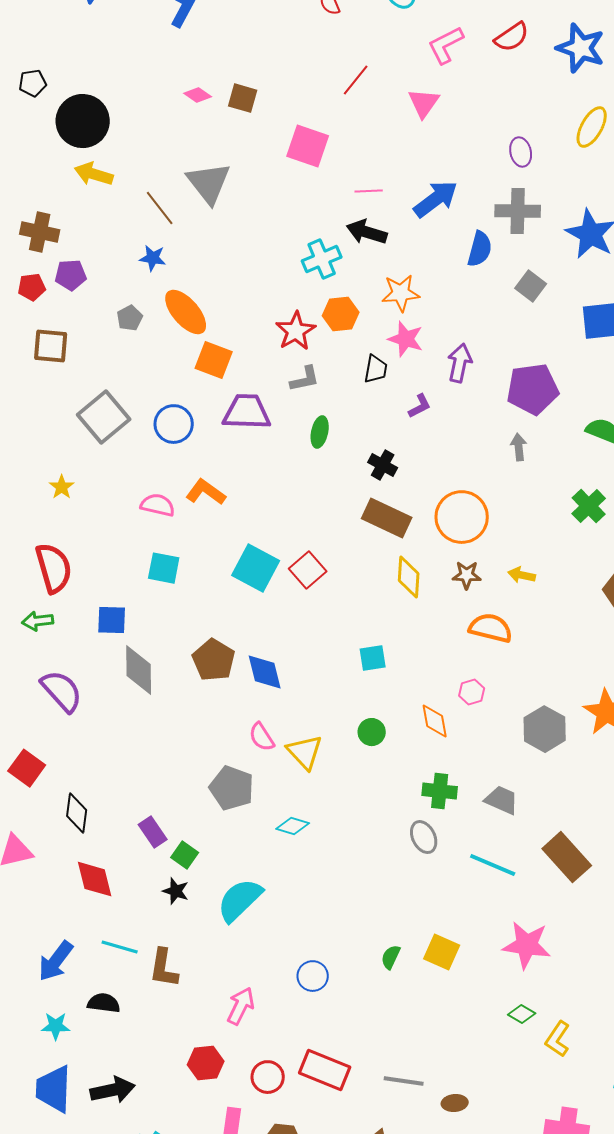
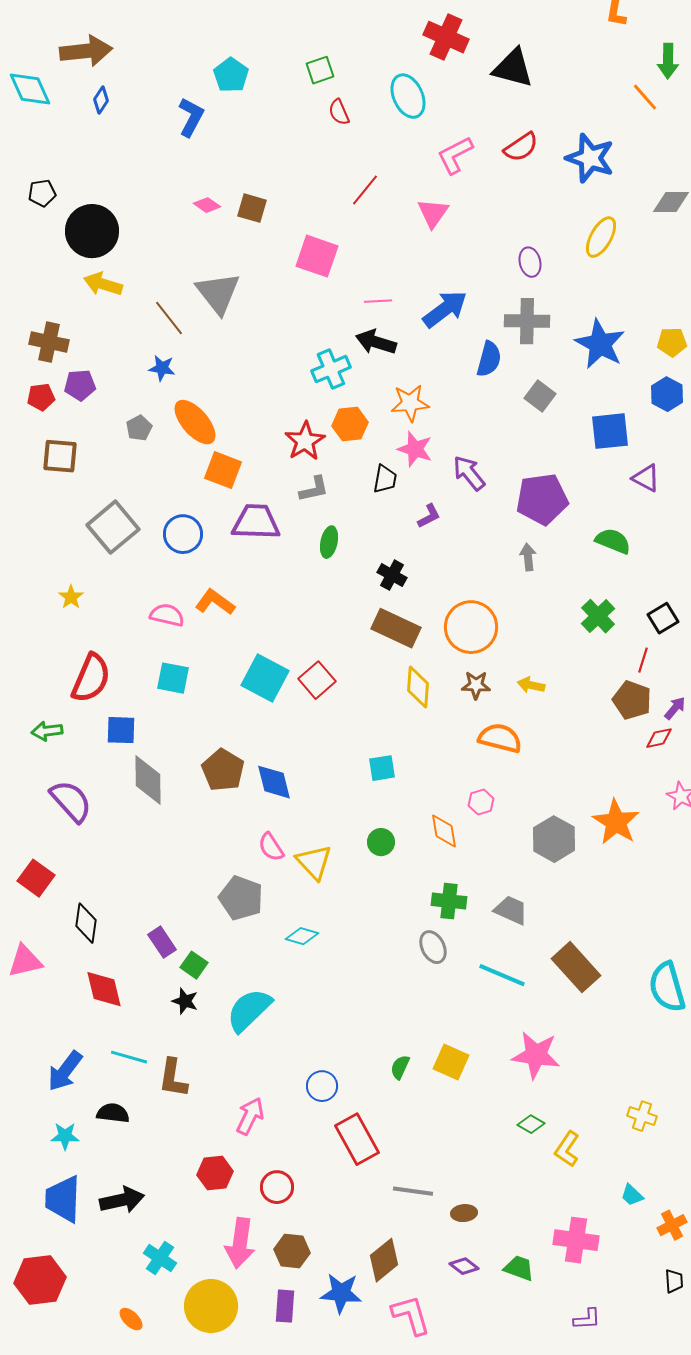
purple arrow: (460, 363) -> (469, 473), turned -51
red semicircle: (54, 568) -> (91, 678), moved, turned 39
red rectangle: (325, 1070) -> (357, 1139), moved, turned 39

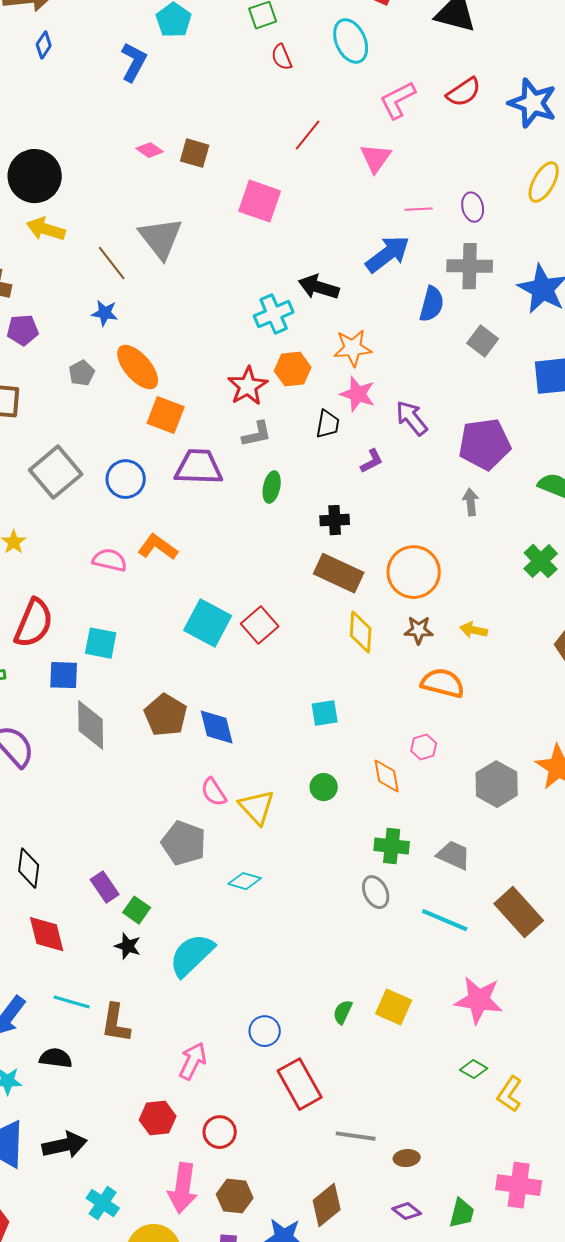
pink line: (378, 301) -> (419, 209), moved
black cross: (392, 575) -> (335, 520), turned -32
cyan square: (173, 678) -> (101, 643), moved
green trapezoid: (519, 1268) -> (462, 1213), turned 84

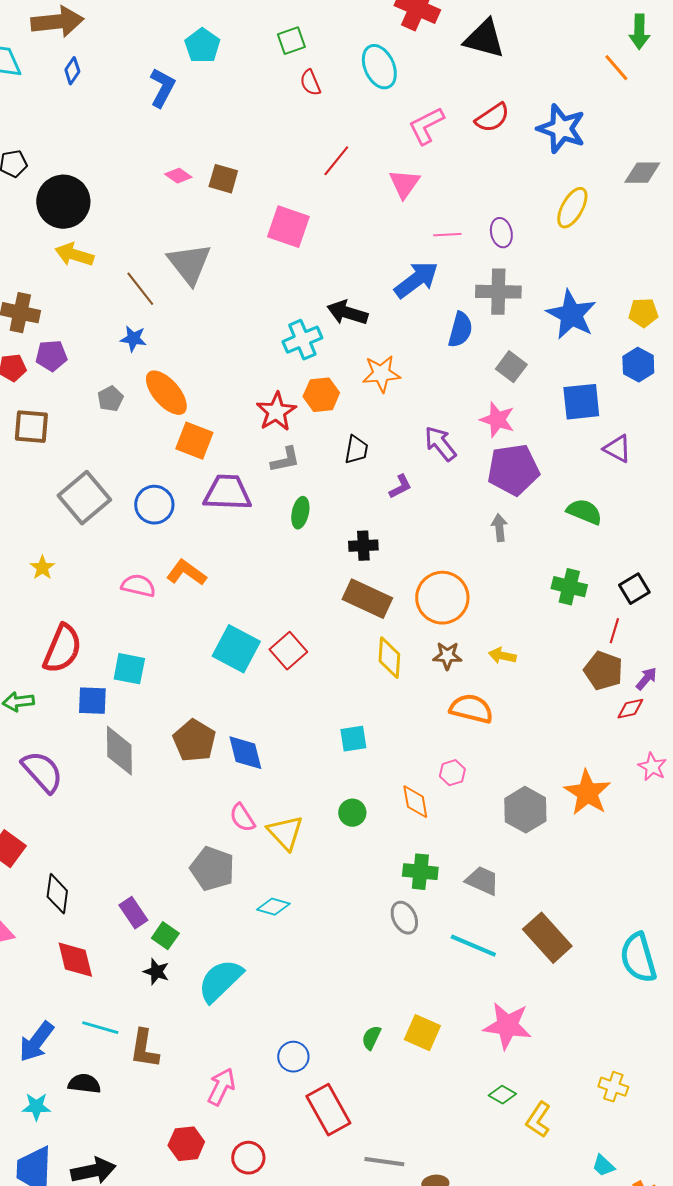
pink star: (358, 394) -> (497, 420), moved
green cross: (541, 561) -> (569, 587), turned -32

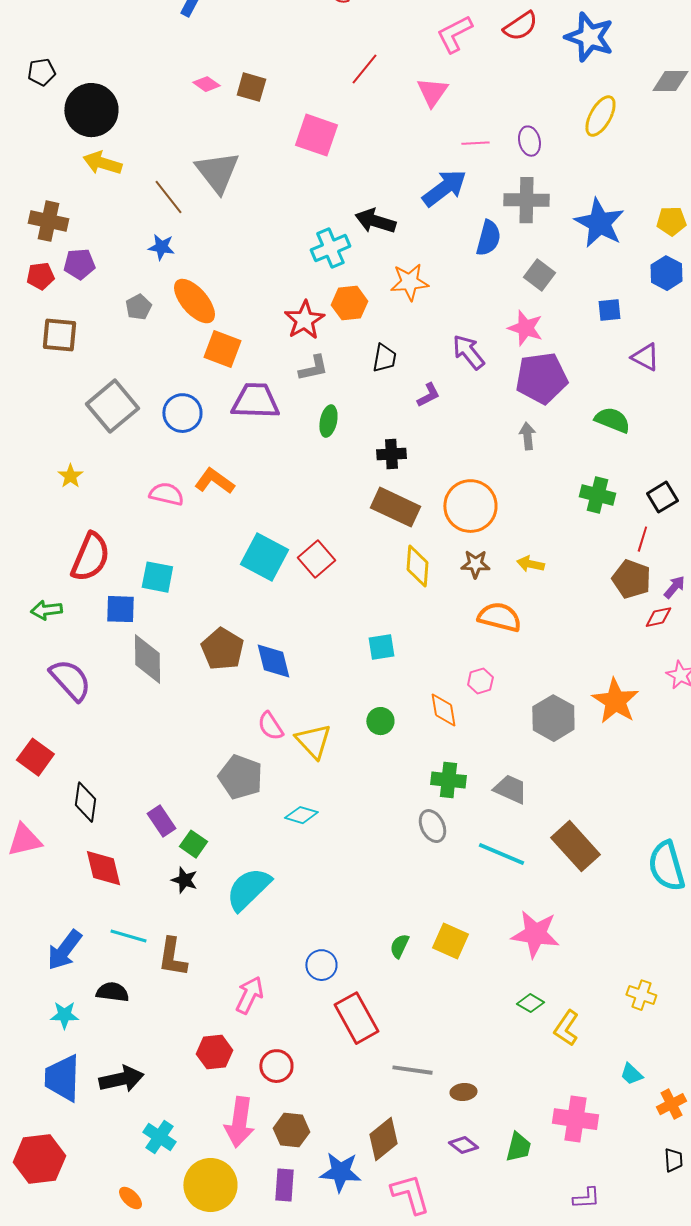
blue square: (581, 402) -> (609, 310), size x0.6

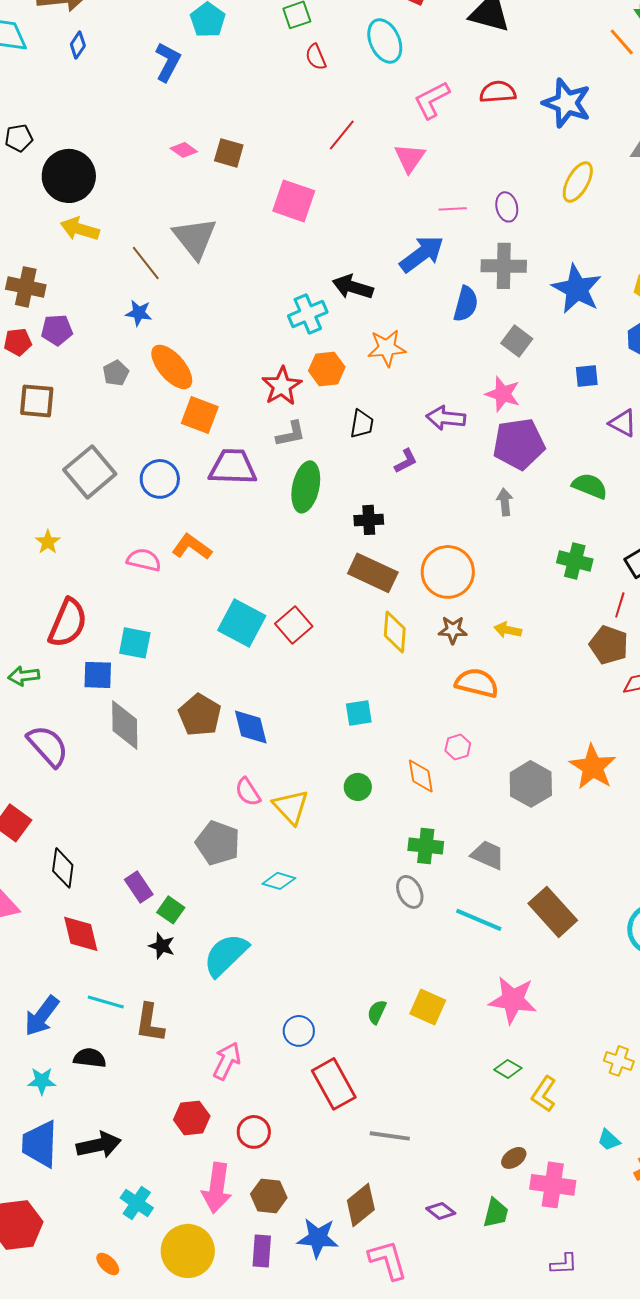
red semicircle: (520, 26) -> (498, 92), turned -150
purple arrow: (468, 352) -> (446, 418), turned -45
green ellipse: (328, 421) -> (306, 487), size x1.6
brown ellipse: (463, 1092) -> (514, 1158), moved, turned -30

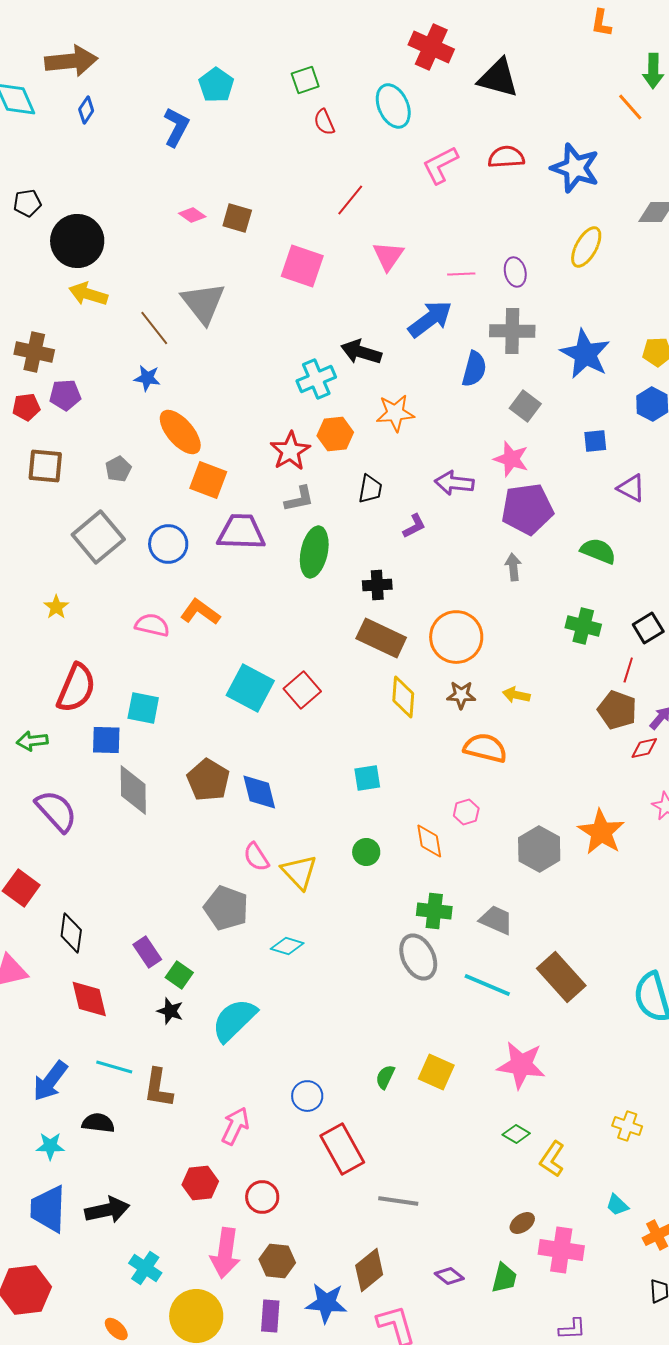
pink triangle: (410, 158) -> (388, 256), moved
gray pentagon: (116, 373) -> (118, 469), moved
gray ellipse: (410, 892) -> (418, 957), size x1.4

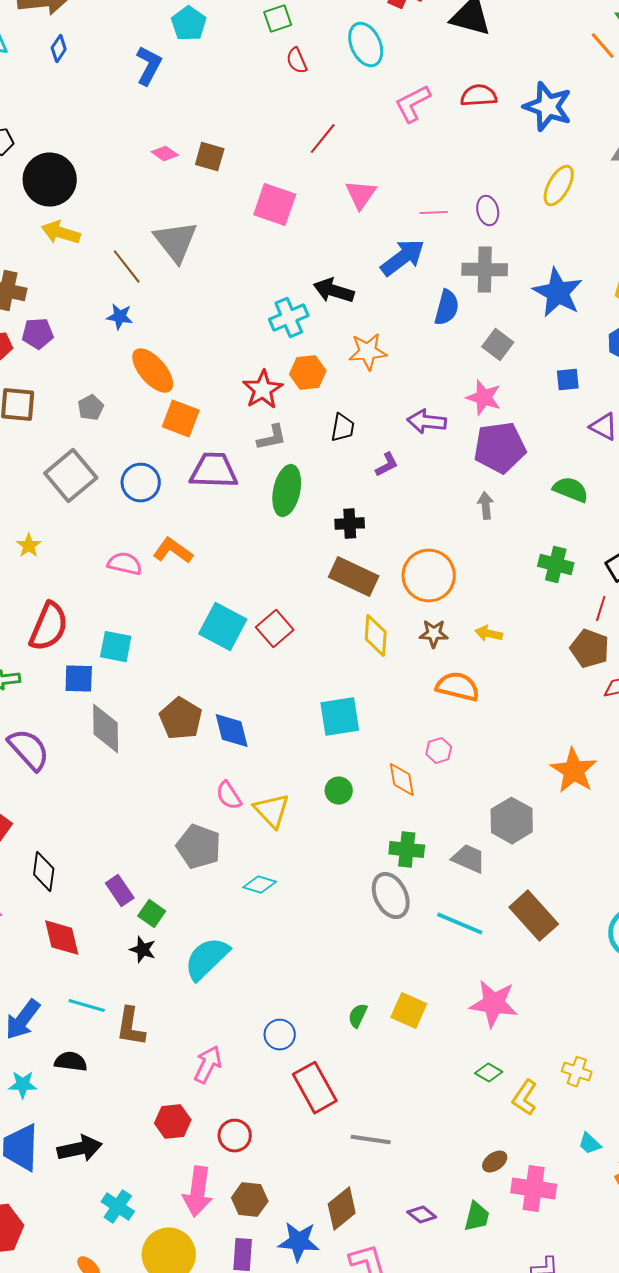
cyan square: (367, 778) -> (340, 717), size x1.5
gray hexagon: (539, 849) -> (512, 821), moved
yellow cross: (627, 1126) -> (577, 1072), moved

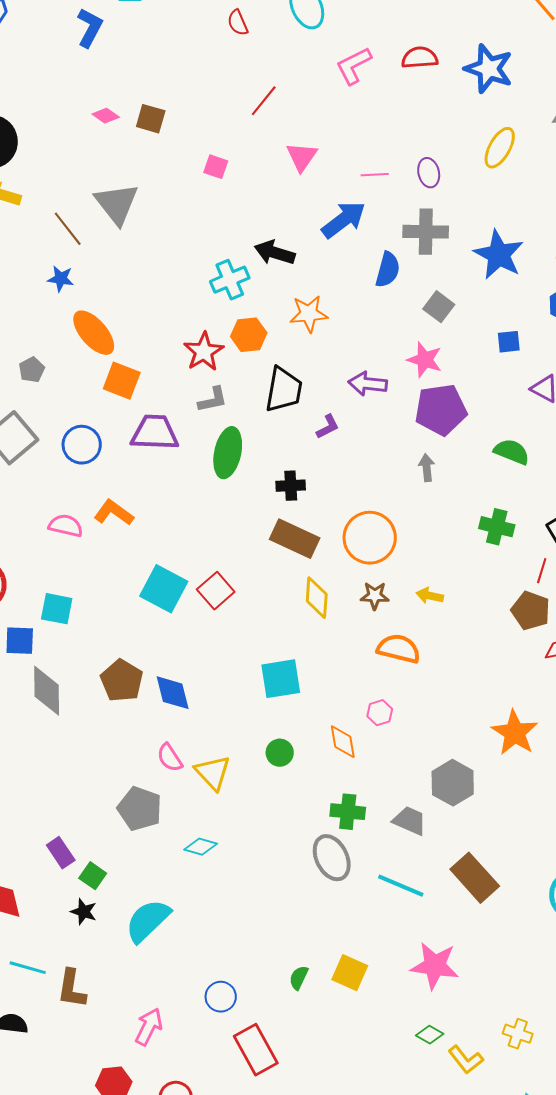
pink square: (275, 205) -> (216, 167), size x0.6
black trapezoid: (343, 428) -> (284, 390), size x1.6
yellow L-shape: (525, 1098) -> (466, 1060), turned -72

